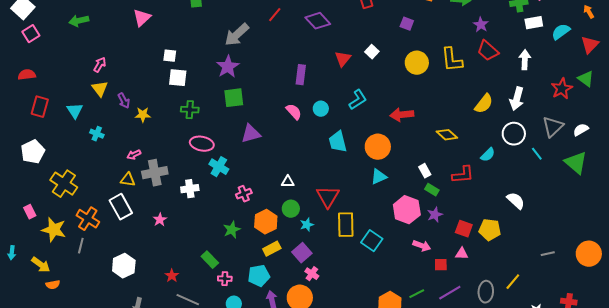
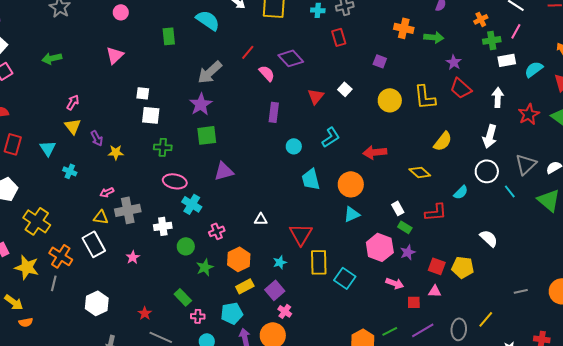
red star: (562, 89) -> (529, 114), moved
yellow semicircle: (484, 104) -> (443, 141), moved
pink semicircle: (294, 112) -> (267, 73), moved
green circle: (291, 209) -> (186, 246), moved

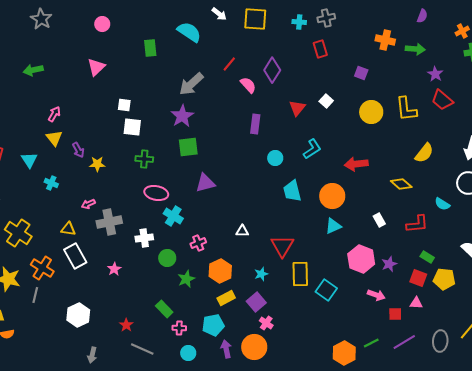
purple diamond: (291, 58) -> (272, 70), turned 75
cyan semicircle: (461, 192) -> (442, 204), turned 77
yellow triangle: (101, 217) -> (68, 229), moved
green rectangle: (405, 227) -> (427, 257), moved

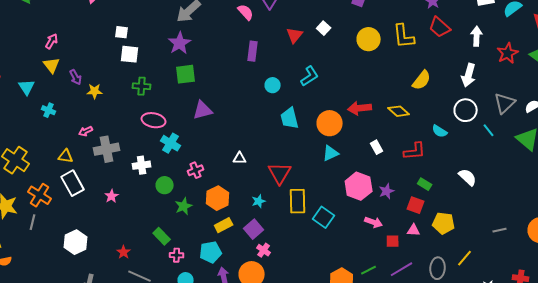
red arrow: (356, 164) -> (360, 108), moved
yellow pentagon: (444, 279) -> (444, 223), moved

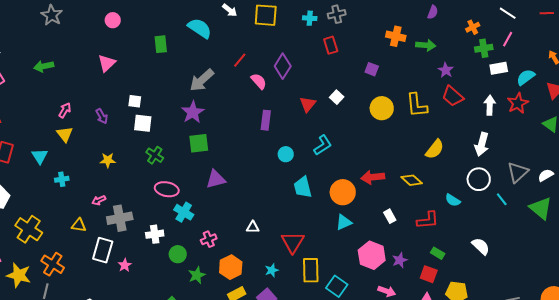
red star: (508, 53) -> (518, 103), moved
purple arrow: (76, 77) -> (102, 116), moved
green cross: (142, 86) -> (155, 155), turned 30
cyan cross: (49, 110) -> (62, 179), turned -32
white rectangle: (73, 183) -> (103, 250), moved, turned 45

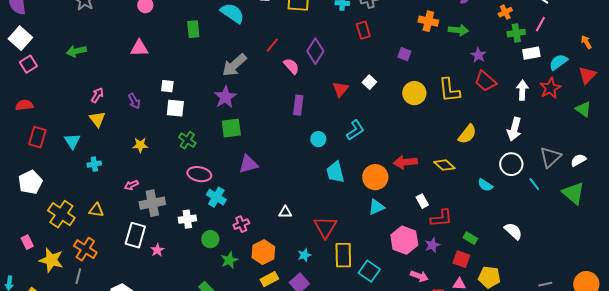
pink triangle: (107, 63) -> (139, 48), turned 42
red L-shape: (428, 220) -> (441, 218), moved
yellow triangle: (79, 225) -> (96, 210), moved

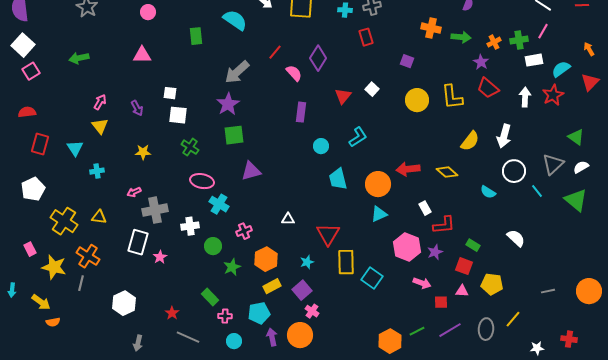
orange cross: (505, 12) -> (494, 42), moved
green triangle: (583, 109) -> (576, 137), moved
white arrow: (514, 129) -> (504, 136), moved

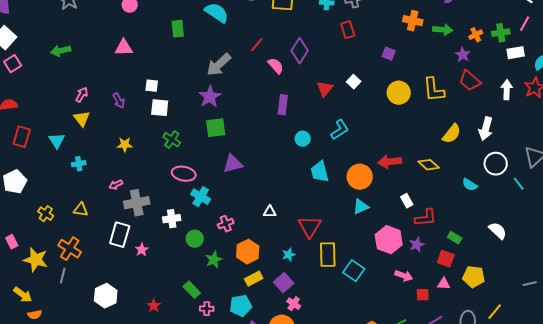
yellow cross: (64, 221) -> (46, 214), size x0.6

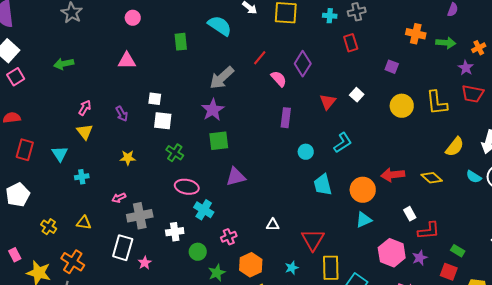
red trapezoid: (470, 81) -> (473, 94), turned -30
cyan semicircle: (470, 185) -> (474, 177), moved

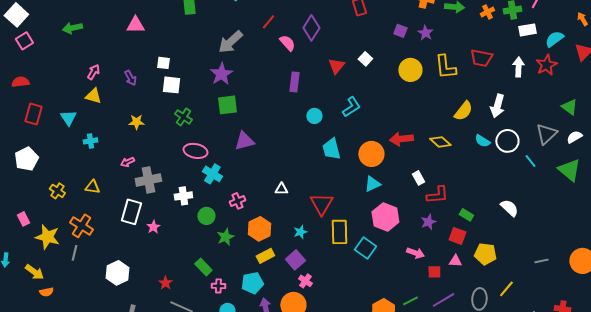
purple star: (466, 68) -> (425, 33), moved
yellow triangle: (85, 132) -> (93, 96), turned -36
pink hexagon: (392, 253) -> (385, 217), moved

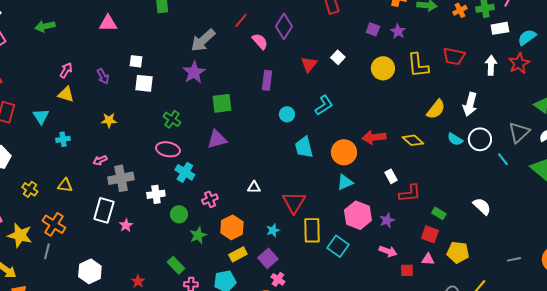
green square: (227, 105) -> (222, 103), moved
green cross: (183, 117) -> (172, 119), moved
purple star: (428, 222) -> (387, 220), moved

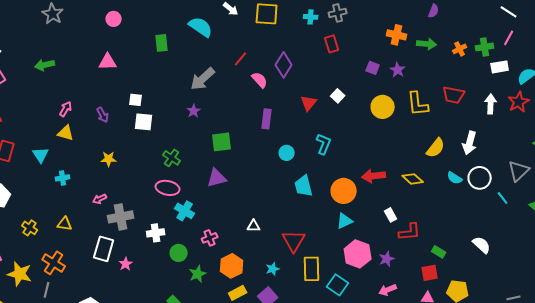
purple star: (194, 72) -> (194, 111), size x0.6
cyan L-shape: (324, 105) -> (324, 144), turned -35
red square: (430, 234) -> (430, 273), turned -30
pink arrow: (388, 251) -> (388, 290), turned 138

